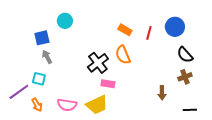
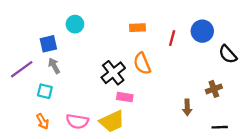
orange rectangle: (125, 30) -> (137, 28), moved, turned -32
black semicircle: (185, 55) -> (228, 54), moved
purple line: (19, 92) -> (22, 69), moved

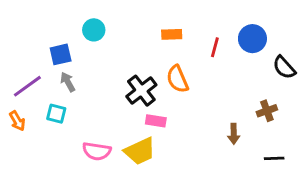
orange arrow: (43, 121) -> (17, 121), moved

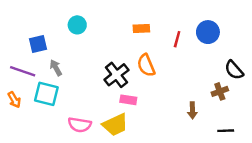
blue square: (61, 54) -> (38, 44), moved
black semicircle: (284, 67) -> (234, 70), moved
purple line: (27, 86) -> (23, 71), turned 55
cyan square: (56, 114) -> (46, 94), size x1.5

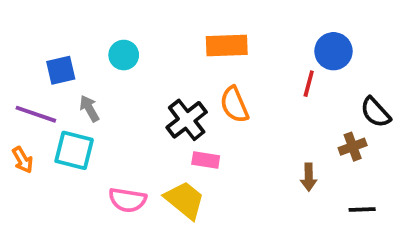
cyan circle: (77, 25) -> (124, 55), moved
orange rectangle: (141, 29) -> (227, 45), size x1.5
red line: (177, 39) -> (309, 84), moved
yellow trapezoid: (115, 125) -> (185, 200), turned -116

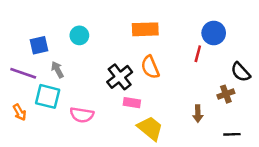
orange arrow: (23, 160) -> (20, 112), moved
pink semicircle: (128, 200) -> (82, 115), moved
yellow trapezoid: (185, 200) -> (150, 128), moved

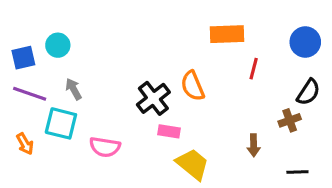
orange rectangle: (145, 29) -> (227, 34), moved
blue circle: (214, 33) -> (305, 42), moved
cyan circle: (79, 35) -> (58, 45), moved
blue square: (39, 45) -> (23, 58), moved
black semicircle: (241, 72) -> (308, 92), turned -105

